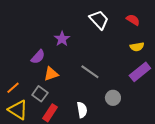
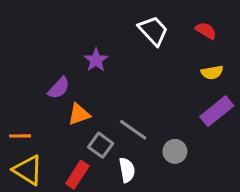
gray line: (90, 72) -> (133, 130), moved
orange line: (13, 88) -> (20, 136), turned 40
gray square: (40, 94) -> (101, 145), moved

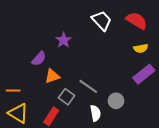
red semicircle: (206, 31) -> (137, 21), size x1.5
white semicircle: (127, 170) -> (95, 113), moved

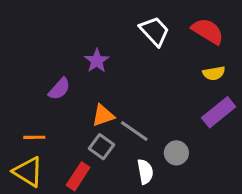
orange triangle: (52, 76) -> (103, 115), moved
orange line: (13, 91) -> (34, 137), moved

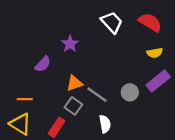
gray circle: (176, 153) -> (130, 92), moved

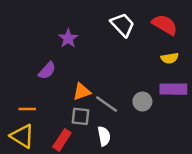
purple star: (70, 44) -> (68, 38), moved
purple rectangle: (158, 81) -> (173, 89), turned 40
gray square: (73, 106) -> (80, 116), turned -30
white semicircle: (105, 124) -> (104, 136), moved

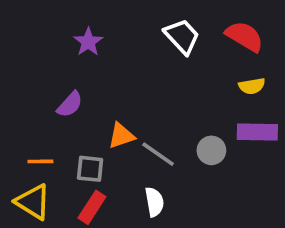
purple star: (68, 38) -> (88, 42), moved
gray square: (80, 116) -> (90, 169), moved

